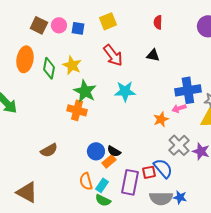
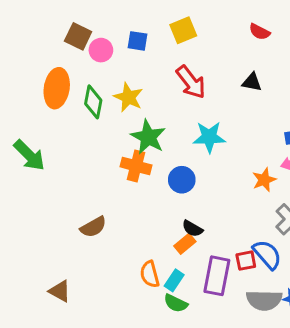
red semicircle: (158, 22) -> (260, 32), turned -64
pink circle: (59, 25) -> (101, 50), moved
blue circle: (96, 151) -> (182, 180), moved
brown triangle: (27, 192) -> (60, 291), size x0.7

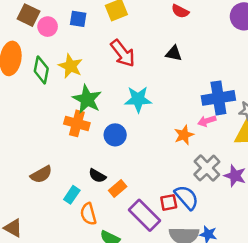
black semicircle: (192, 229) -> (97, 176), moved
purple rectangle: (217, 276) -> (144, 215), turned -56
cyan rectangle: (174, 280) -> (72, 195), moved

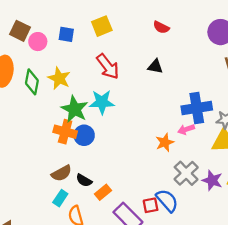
cyan star: (138, 99) -> (102, 102), moved
blue circle: (115, 135) -> (84, 135), moved
brown semicircle: (41, 174) -> (62, 173), moved

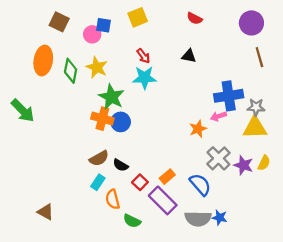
pink circle: (38, 42) -> (92, 34), moved
red arrow: (108, 66) -> (143, 56), size x0.6
cyan star: (102, 102) -> (145, 78), moved
orange rectangle: (103, 192) -> (167, 177), moved
red square: (151, 205) -> (140, 182), moved, turned -35

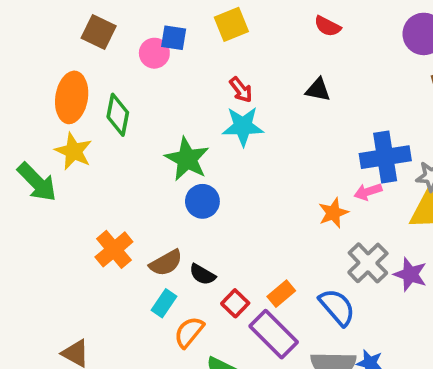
yellow star: (97, 67) -> (74, 151), moved
orange cross: (102, 119) -> (114, 249), moved, turned 35
orange semicircle: (113, 199) -> (189, 332), turned 54

